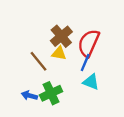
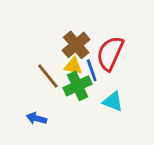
blue line: (85, 62) -> (92, 70), moved, turned -42
green cross: (51, 93) -> (78, 86), moved

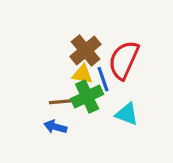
brown line: (48, 76) -> (65, 101), moved, turned -56
blue arrow: (37, 118) -> (55, 127), moved

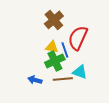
brown cross: (85, 50) -> (54, 20), moved
brown line: (65, 101) -> (63, 79), moved

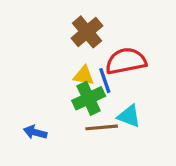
red semicircle: (78, 38) -> (126, 61), turned 55
blue arrow: (35, 80) -> (35, 132), moved

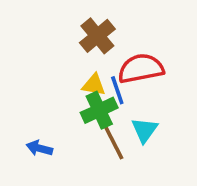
cyan triangle: (129, 116) -> (144, 130), turned 45
brown line: (102, 127) -> (114, 143), turned 68

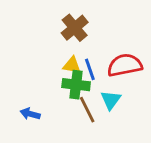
red semicircle: (141, 68) -> (125, 65), moved
green cross: (99, 110) -> (76, 85), turned 32

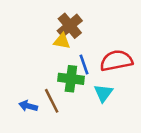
yellow triangle: (72, 65) -> (62, 41), moved
brown line: (87, 110) -> (52, 101), moved

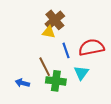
green cross: (71, 79) -> (56, 81), moved
brown line: (52, 101) -> (45, 67), moved

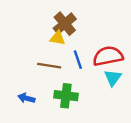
brown line: (45, 67) -> (49, 66), moved, turned -54
cyan triangle: (81, 73) -> (113, 78), moved

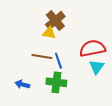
blue line: (78, 60) -> (58, 61), moved

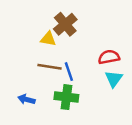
yellow triangle: (49, 33) -> (48, 39), moved
red semicircle: (92, 48) -> (109, 57), size x0.7

